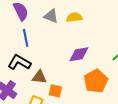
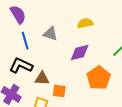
gray triangle: (51, 16) -> (50, 34), moved
yellow semicircle: (74, 17) -> (85, 23), moved

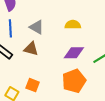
purple diamond: (80, 52) -> (74, 53), moved
brown triangle: (42, 78) -> (31, 49), moved

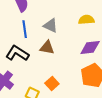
orange square: (33, 85) -> (52, 83), turned 32

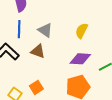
yellow semicircle: (86, 20) -> (82, 31), turned -70

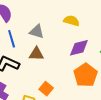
yellow semicircle: (82, 31) -> (71, 21), turned 98

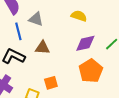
gray triangle: (37, 31) -> (36, 19), moved
orange square: (46, 89) -> (51, 83), turned 32

